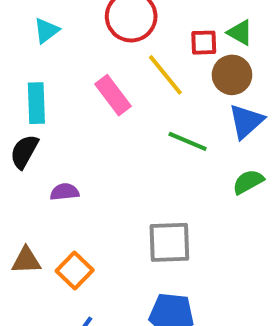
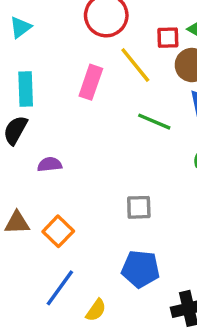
cyan triangle: (46, 31) -> (20, 27), moved
pink rectangle: (113, 95) -> (91, 82), turned 56
gray square: (169, 242) -> (139, 207), size x0.7

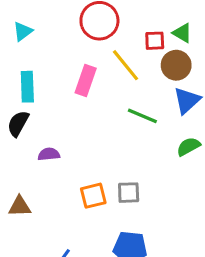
orange square: (58, 231) -> (93, 196), moved, turned 32

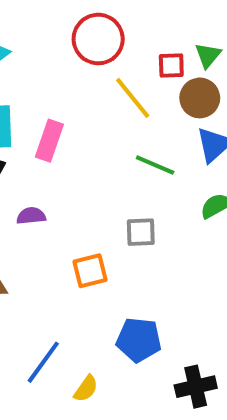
green triangle: (182, 33) -> (208, 55), turned 40
pink rectangle: (86, 81) -> (49, 141), moved
gray square: (129, 193) -> (141, 232), moved

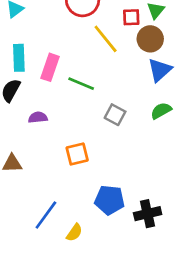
green line: (155, 165) -> (81, 84), moved
gray square: (141, 232) -> (115, 115), moved, turned 30
black cross: (196, 387) -> (148, 214), moved

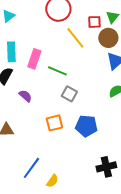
gray square: (115, 115) -> (69, 94), moved
purple semicircle: (38, 117) -> (25, 96), turned 48
blue pentagon: (110, 200) -> (86, 126), moved

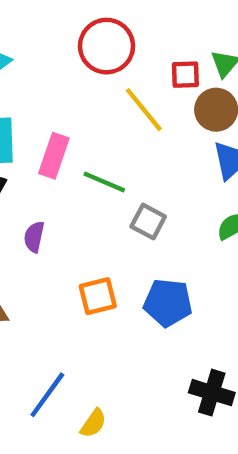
gray square: (69, 94) -> (148, 222), moved
purple semicircle: (25, 96) -> (34, 237), turned -120
black cross: (106, 167) -> (212, 393), turned 30

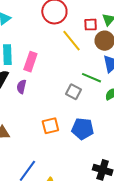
green line: (104, 182) -> (92, 78), moved
purple semicircle: (34, 237) -> (21, 87), moved

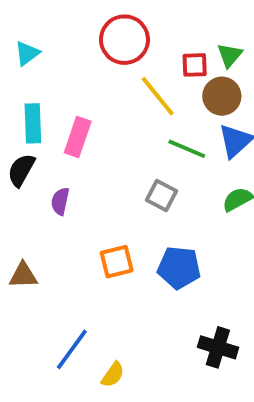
green line: (92, 78) -> (187, 149), moved
purple semicircle: (21, 87) -> (60, 201), moved

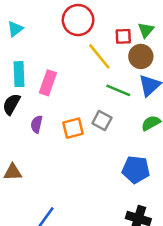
orange square: (117, 262) -> (73, 128), moved
blue pentagon: (179, 268) -> (136, 170), moved

